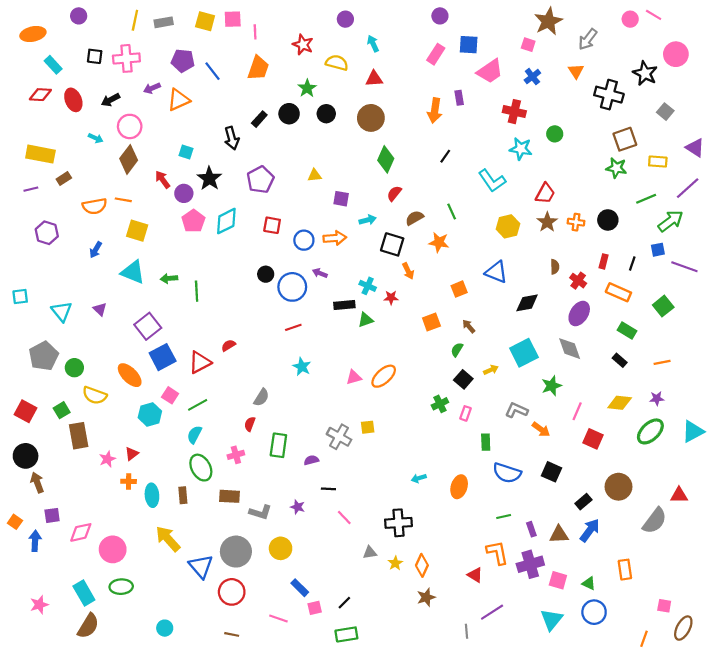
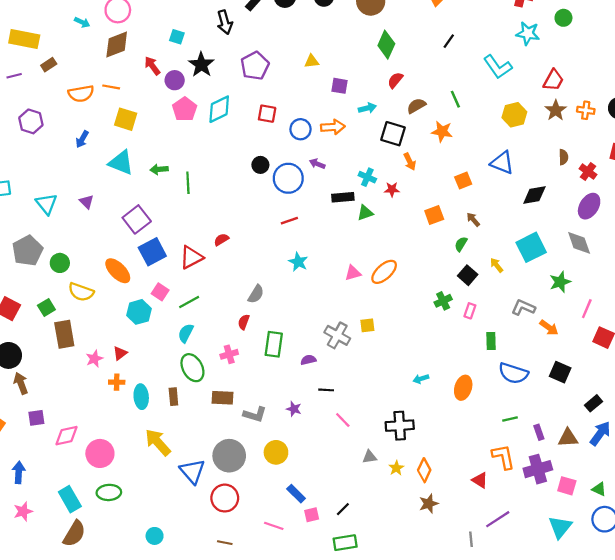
brown diamond: (129, 159) -> (117, 45), turned 32
yellow arrow: (491, 370) -> (497, 265), turned -104
blue arrow: (35, 541) -> (19, 472), moved

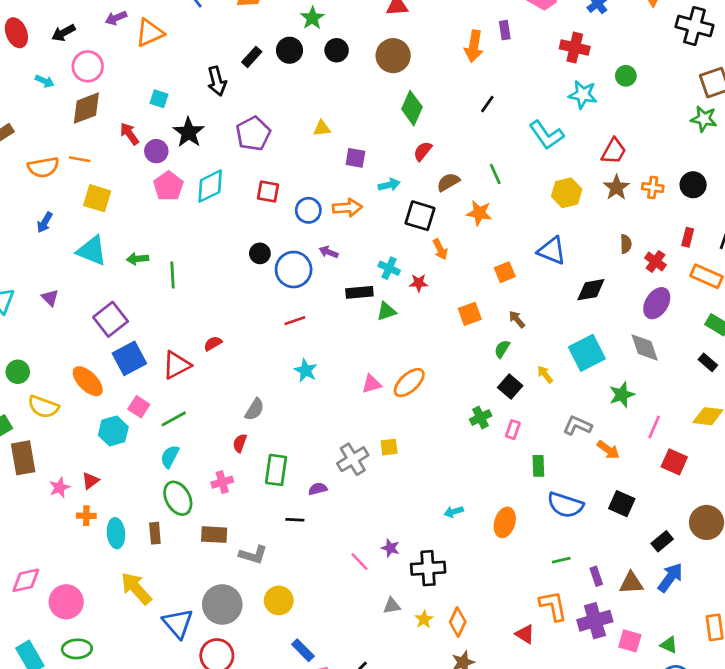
gray cross: (337, 335) -> (353, 459), turned 30
black line: (326, 390) -> (295, 520), moved
purple star: (294, 409) -> (390, 548), moved

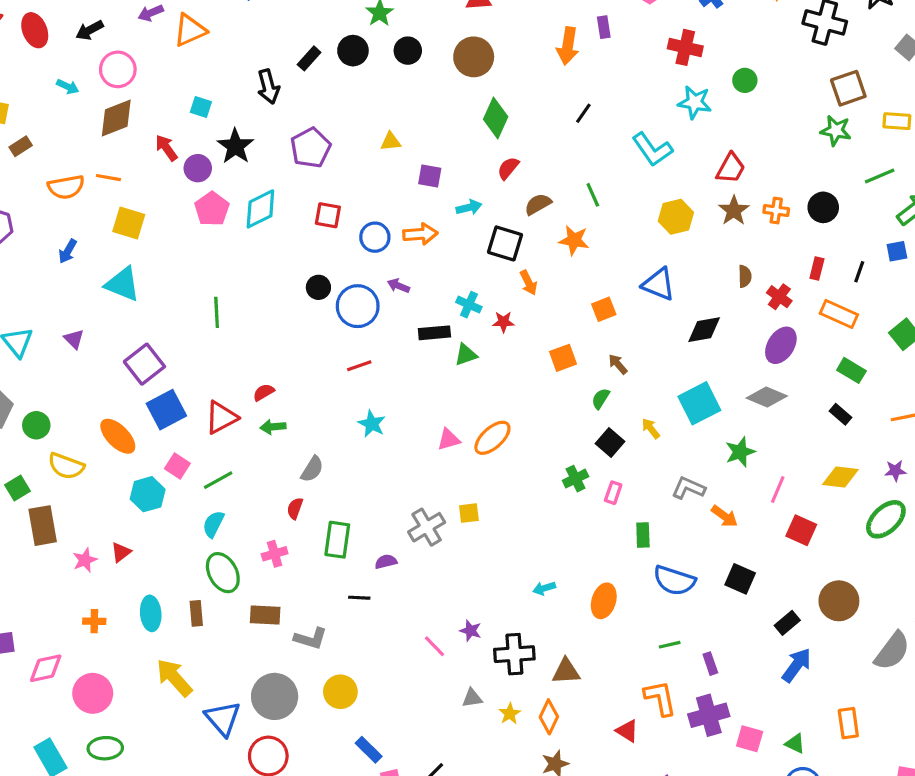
green arrow: (137, 259) -> (273, 427), moved
gray diamond: (645, 348) -> (767, 397), turned -48
orange cross: (86, 516) -> (94, 621), moved
brown triangle: (631, 583) -> (566, 671), moved

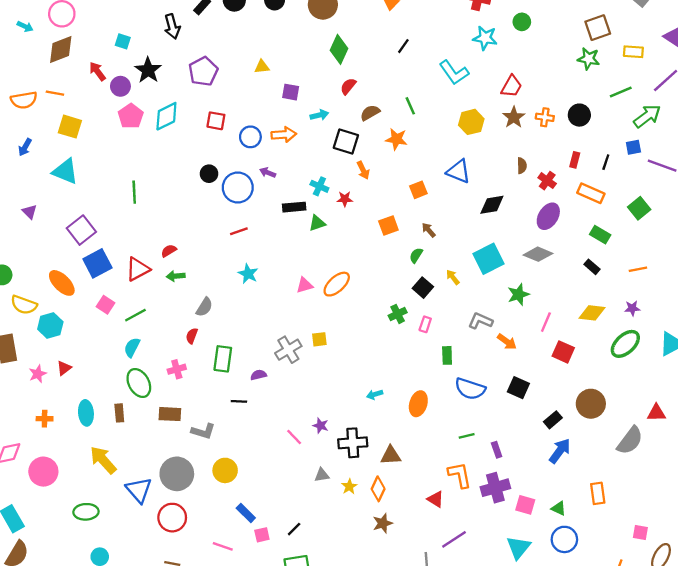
cyan hexagon: (148, 494) -> (50, 325), moved
green ellipse: (105, 748) -> (86, 512), moved

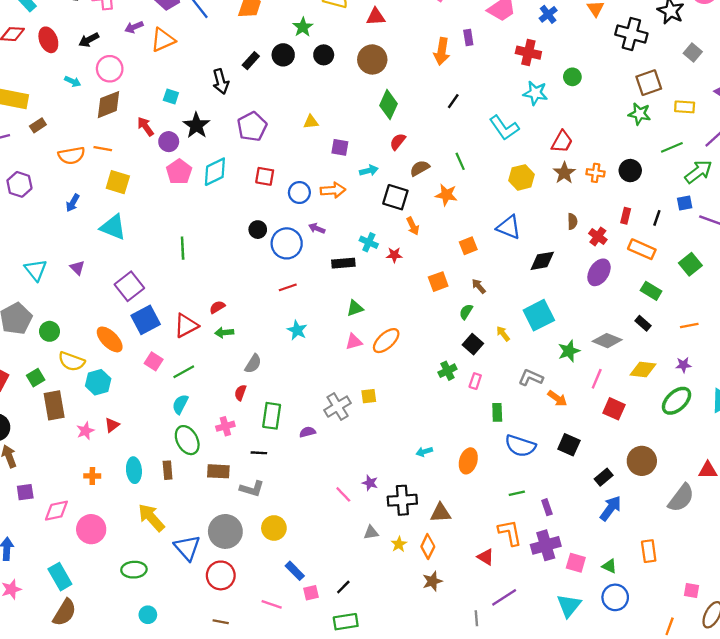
green triangle: (317, 223) -> (355, 308), moved
gray diamond: (538, 254) -> (607, 341), moved
black line: (239, 401) -> (259, 453), moved

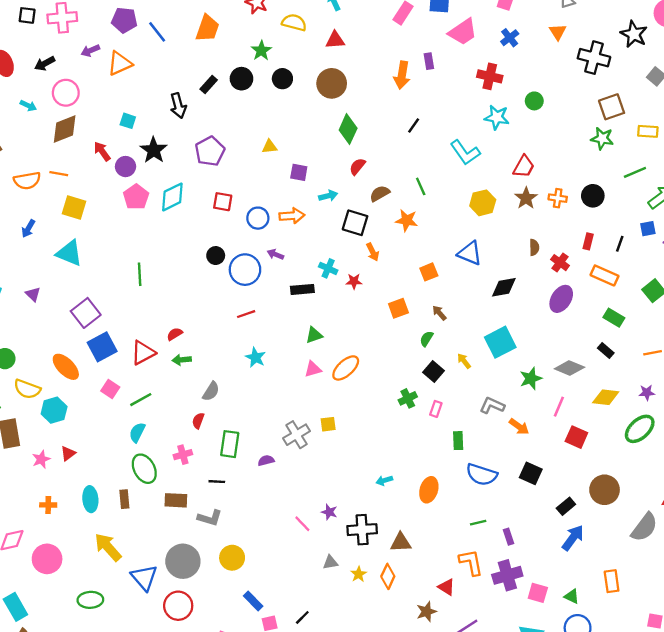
brown star: (432, 581) -> (427, 612), moved

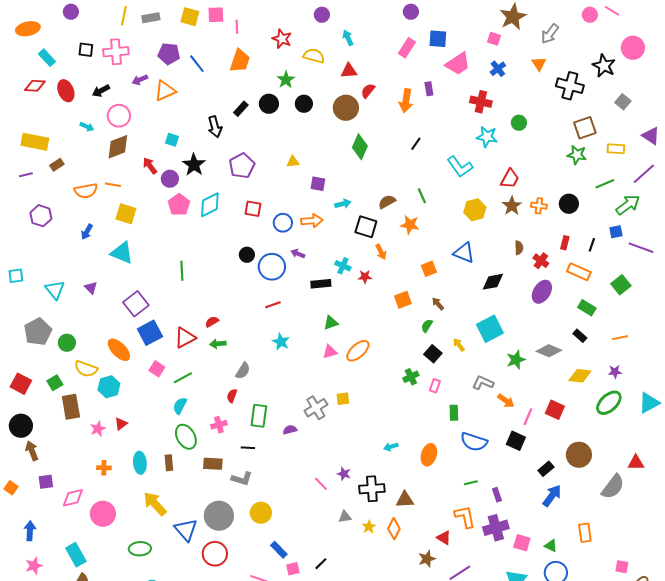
red semicircle: (357, 167) -> (368, 91), moved
pink line: (559, 407) -> (528, 417), moved

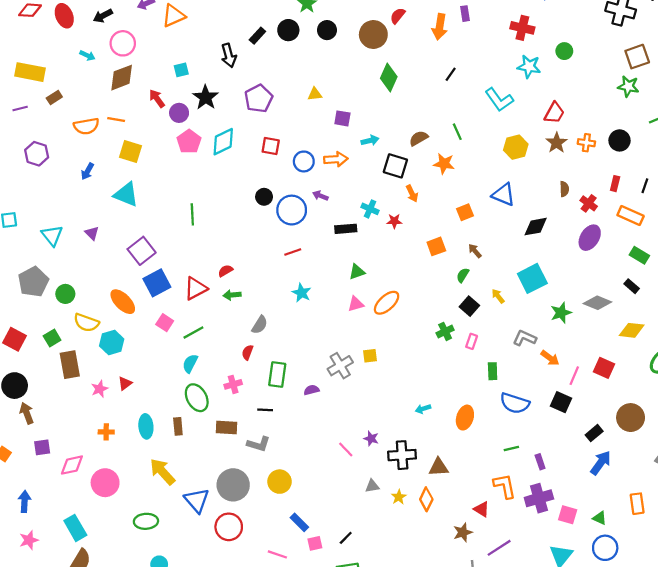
cyan square: (172, 140) -> (181, 70), turned -32

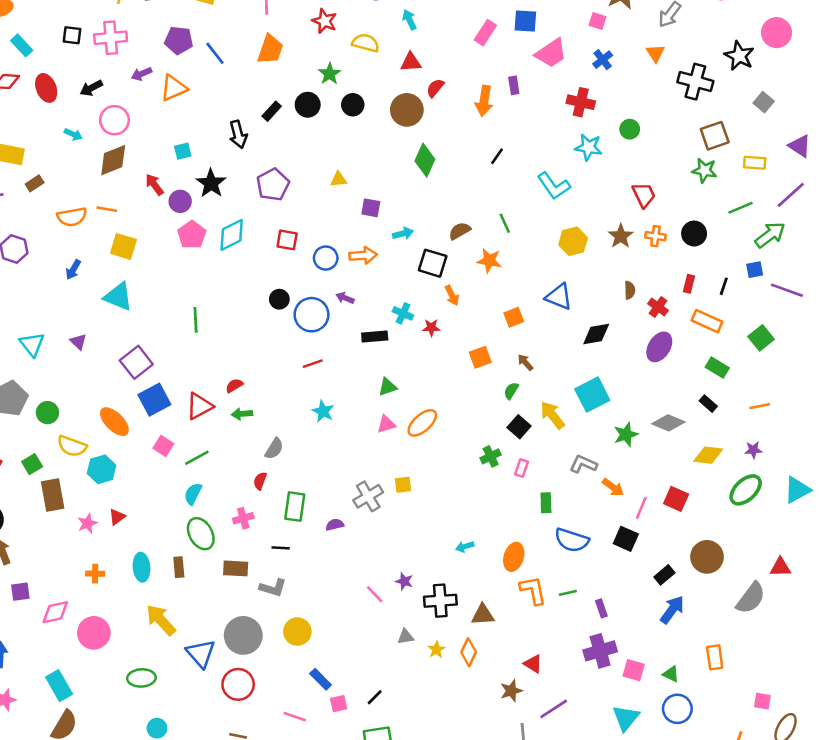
red trapezoid: (554, 113) -> (644, 195), moved, turned -55
yellow arrow: (498, 296) -> (552, 415), size x1.6
orange L-shape: (505, 486) -> (533, 590), moved

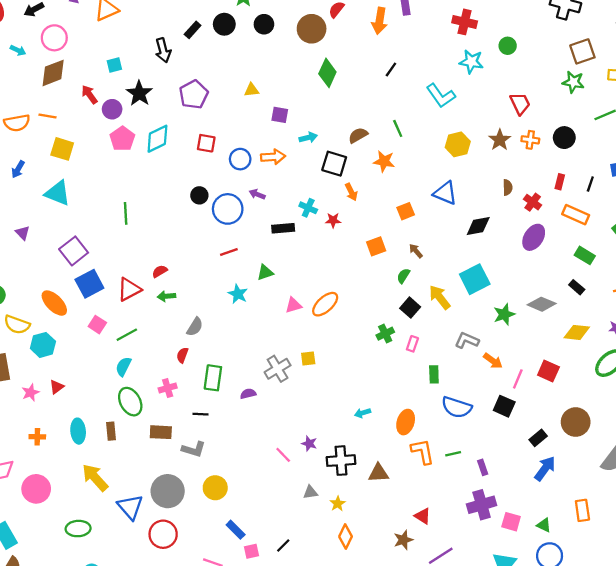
green triangle: (388, 387) -> (265, 272), moved
orange diamond: (469, 652) -> (346, 536), moved

